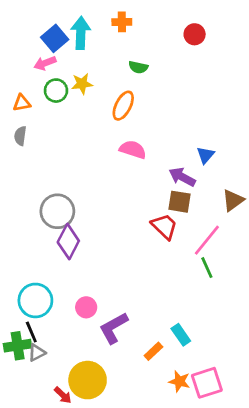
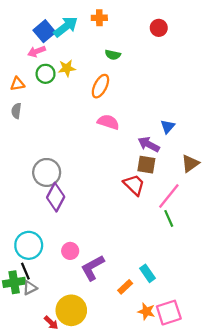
cyan arrow: (81, 33) -> (66, 27), turned 50

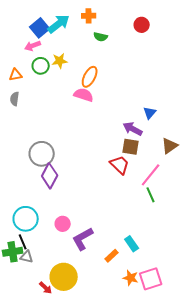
green semicircle: (113, 55) -> (101, 37), moved
pink semicircle: (108, 122) -> (84, 95), moved
gray triangle: (30, 288) -> (27, 257), turned 40

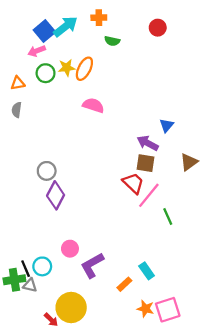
orange ellipse: (90, 77) -> (84, 69), moved
gray circle: (42, 154) -> (47, 171), size x0.7
pink line: (151, 175) -> (149, 195), moved
cyan circle: (26, 219) -> (42, 266), moved, size x0.7

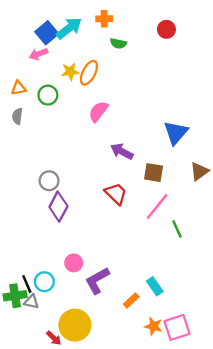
green circle: (46, 73) -> (48, 95), moved
pink semicircle: (93, 105) -> (98, 111), turned -70
blue triangle: (167, 125) -> (176, 133), size x1.6
purple arrow: (148, 143) -> (122, 151), moved
red trapezoid: (133, 183) -> (116, 194), moved

